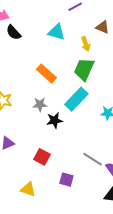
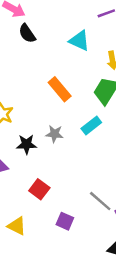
cyan rectangle: (76, 99) -> (91, 125), size x0.7
gray star: (40, 104) -> (54, 134), moved
black star: (55, 120) -> (26, 144), moved

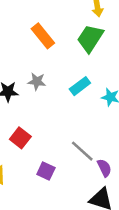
cyan rectangle: (91, 125) -> (80, 86), moved

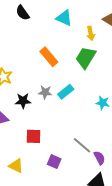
cyan rectangle: (80, 86) -> (66, 92), moved
red square: (20, 138) -> (34, 136), turned -35

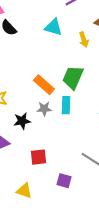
orange rectangle: (49, 57) -> (44, 85), moved
green trapezoid: (86, 58) -> (73, 77), moved
cyan rectangle: (66, 92) -> (66, 105), turned -42

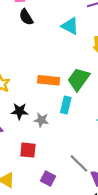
orange rectangle: (44, 85) -> (49, 80), turned -48
gray star: (44, 109) -> (41, 120), moved

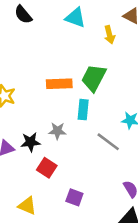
black star: (19, 111) -> (30, 142), moved
red square: (28, 150) -> (47, 168), turned 35
gray line: (79, 163) -> (108, 142), moved

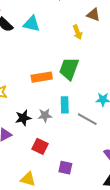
cyan triangle: (75, 18) -> (31, 24), moved
cyan rectangle: (83, 110) -> (65, 105), moved
black star: (30, 142) -> (23, 118), moved

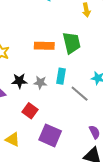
green trapezoid: (69, 69) -> (72, 43), turned 135
purple square: (65, 168) -> (50, 135), size x1.6

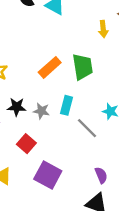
orange rectangle: (44, 46) -> (50, 67), turned -48

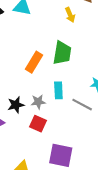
green trapezoid: (83, 67) -> (62, 53), turned 35
red square: (26, 144) -> (38, 124), moved

